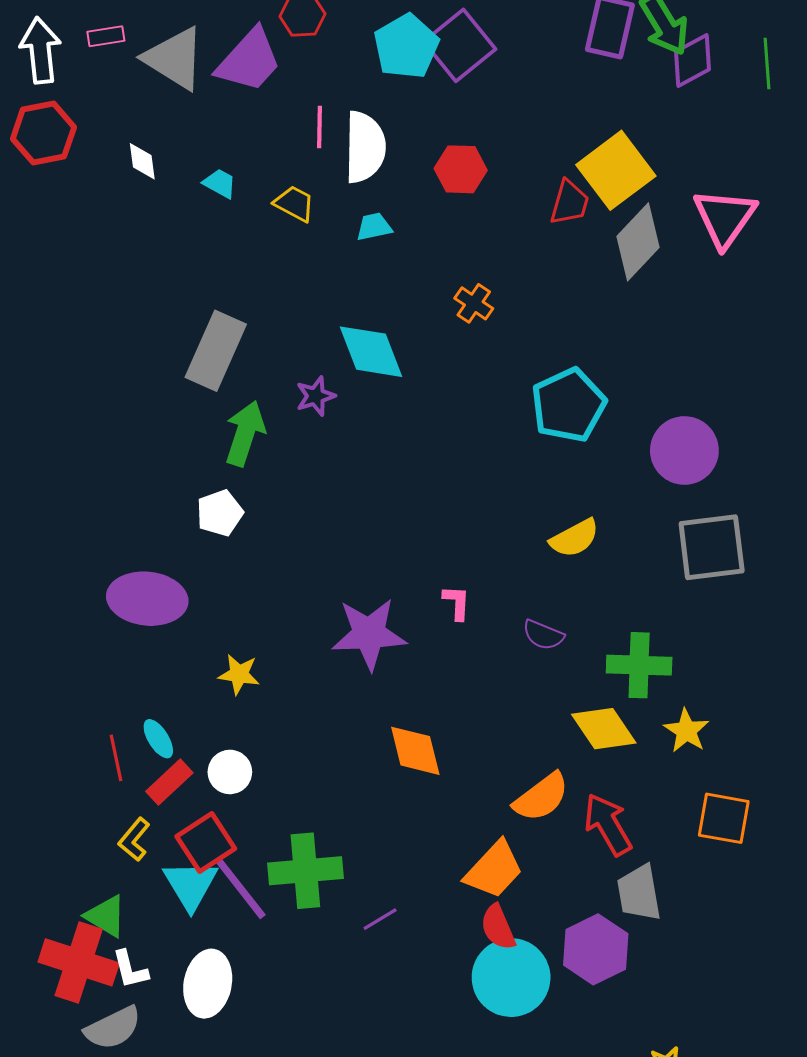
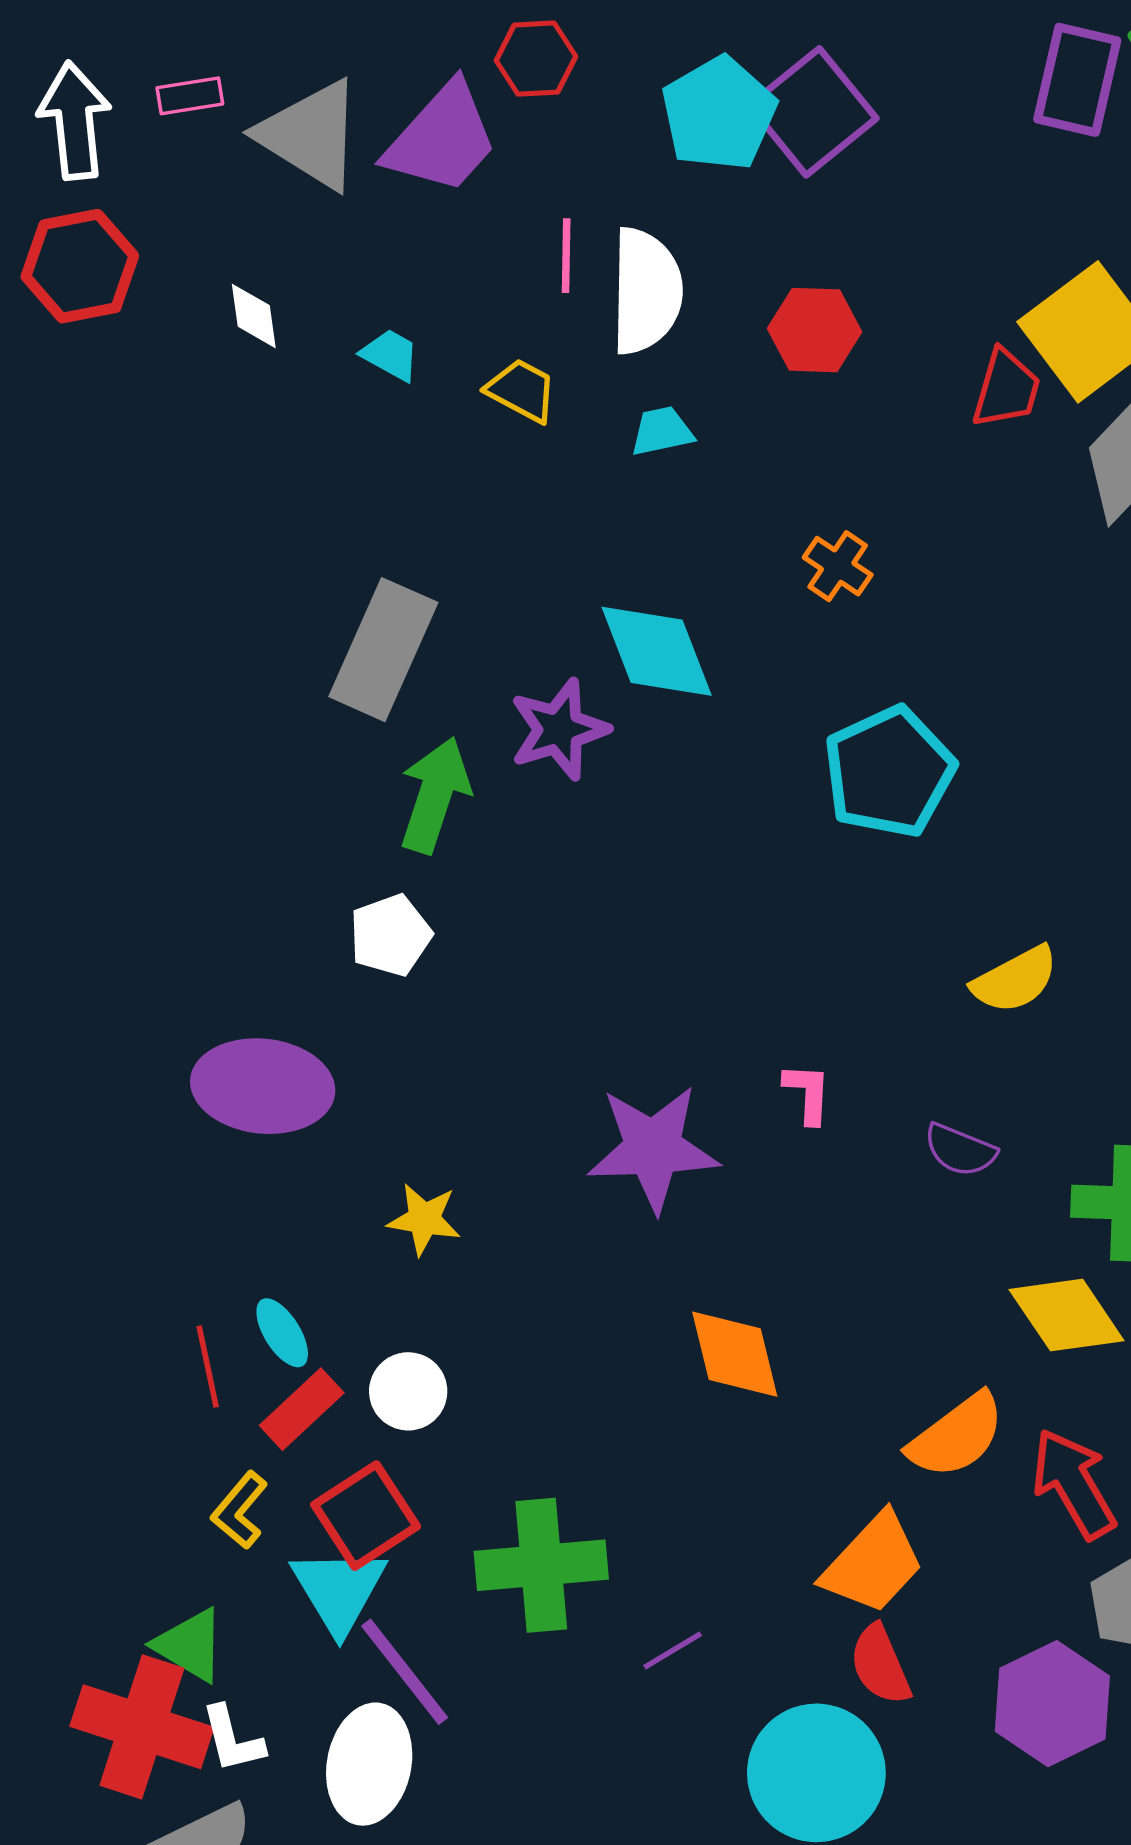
purple star: (316, 396) -> (559, 729), size x1.4
cyan pentagon: (568, 405) -> (889, 772), moved
purple line: (241, 889) -> (405, 1672), moved
cyan circle: (511, 978) -> (816, 1773), moved

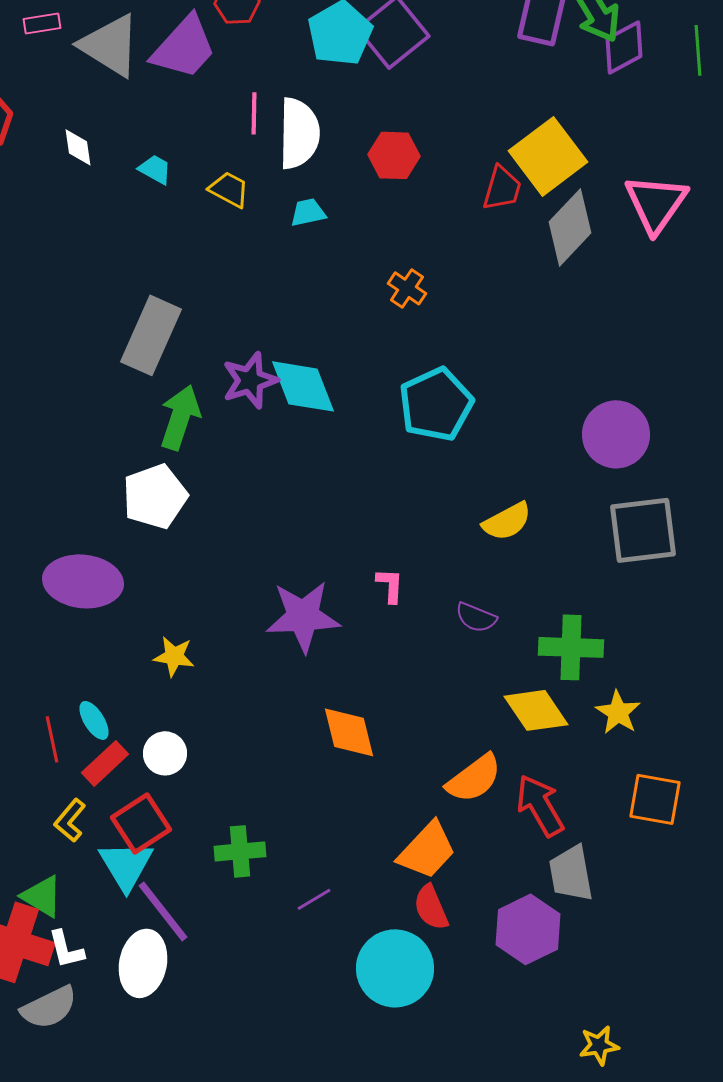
cyan diamond: (657, 651) -> (303, 386), moved
white pentagon: (390, 935) -> (155, 496), size x1.4
green cross: (541, 1565) -> (240, 851), size x0.7

